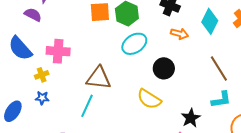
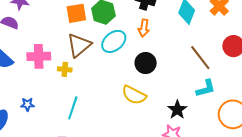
orange arrow: (180, 34) -> (144, 28), moved, turned 90
yellow cross: (42, 75) -> (65, 69), moved, turned 32
brown triangle: (99, 78) -> (79, 45), moved, turned -40

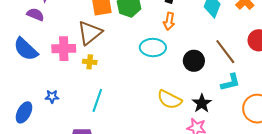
cyan ellipse: (114, 41) -> (153, 48), moved, turned 40
brown triangle: (79, 45) -> (90, 33), moved
black circle: (146, 63) -> (194, 61), moved
yellow semicircle: (134, 95) -> (169, 100), moved

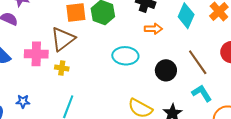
orange arrow: (169, 21) -> (153, 29), moved, turned -102
cyan L-shape: (230, 82) -> (202, 93), turned -110

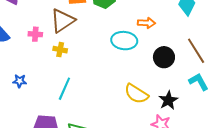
orange arrow: (153, 29) -> (147, 23), moved
pink cross: (36, 54) -> (35, 34), size x0.6

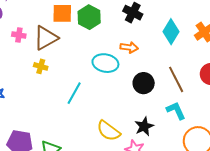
pink cross: (35, 34) -> (19, 35), moved
cyan line: (64, 89) -> (74, 93), moved
yellow semicircle: (136, 94) -> (108, 131), moved

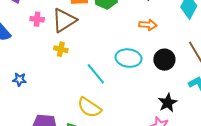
cyan ellipse: (105, 63) -> (129, 58), moved
cyan line: (74, 93) -> (96, 74), turned -65
yellow semicircle: (108, 131) -> (89, 107), moved

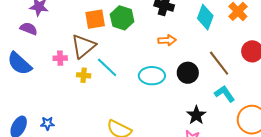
pink cross: (37, 19) -> (60, 58), moved
cyan line: (96, 74) -> (107, 67), moved
blue star: (20, 79) -> (47, 123), moved

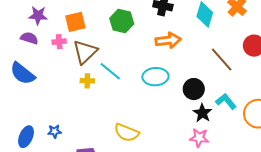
orange square: (95, 19) -> (75, 22), moved
orange arrow: (167, 40) -> (168, 40), size x1.4
pink cross: (60, 58) -> (59, 42), moved
black circle: (188, 73) -> (194, 89), moved
cyan L-shape: (225, 94) -> (226, 101), moved

